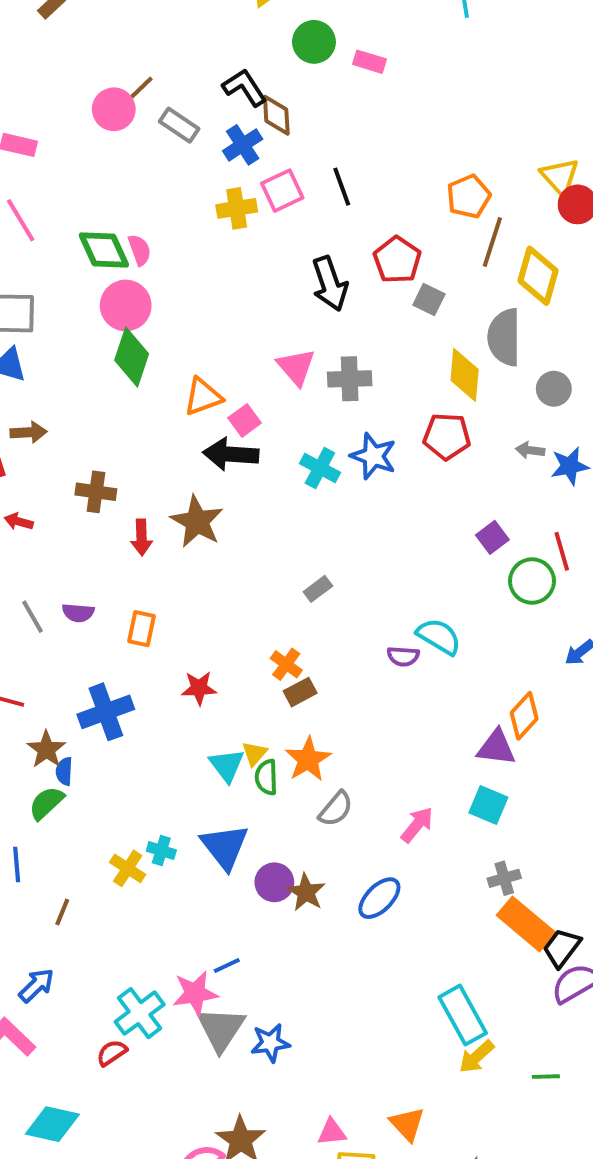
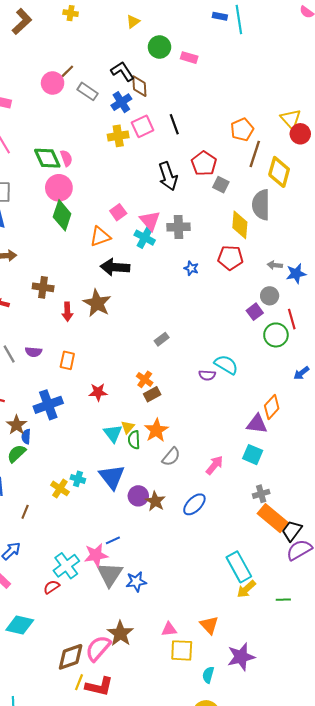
gray circle: (554, 389) -> (270, 296), moved
pink square: (245, 420) -> (118, 212), moved
blue star: (373, 456) -> (191, 268), size x0.6
cyan cross: (320, 468) -> (145, 238), moved

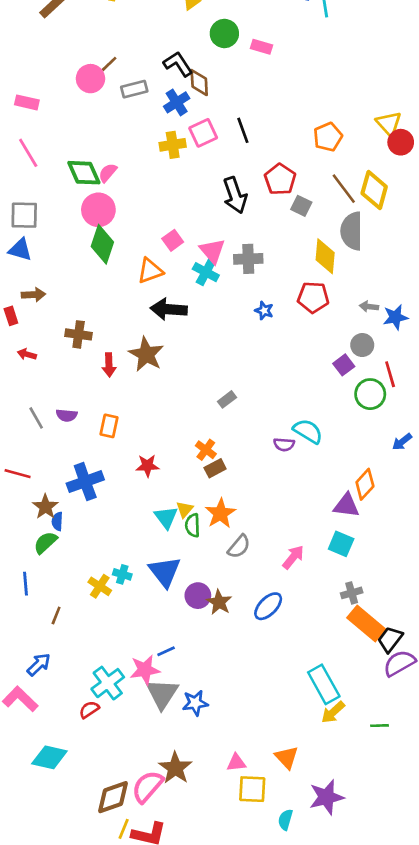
gray rectangle: (87, 91) -> (134, 89), turned -48
brown line: (255, 154) -> (344, 189), moved, turned -55
pink semicircle: (66, 158) -> (108, 173), turned -119

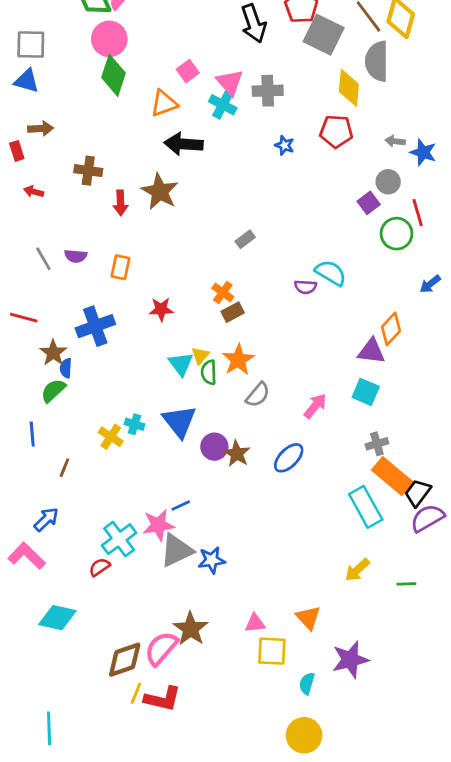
gray square: (301, 206) -> (324, 35), size x1.8
blue star: (395, 317) -> (423, 152), turned 30
cyan rectangle: (324, 684) -> (366, 507), moved
gray triangle: (162, 694) -> (177, 550), turned 32

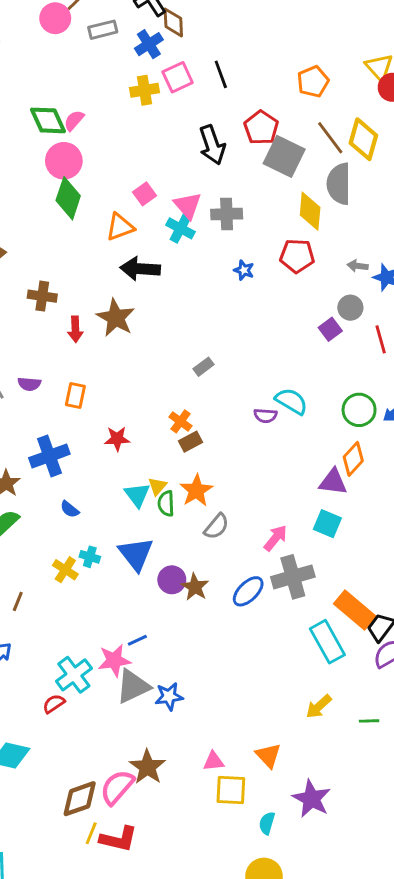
green circle: (397, 234) -> (359, 410), moved
blue semicircle: (66, 368) -> (70, 509), moved, turned -54
gray cross: (377, 444) -> (293, 577), moved, size x1.8
purple star: (350, 660) -> (312, 799), turned -30

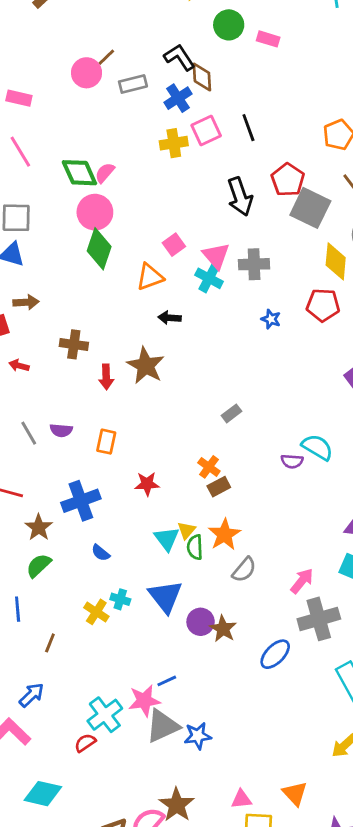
black arrow: (140, 269) -> (170, 318), size x0.6
blue ellipse: (248, 591) -> (275, 654), moved

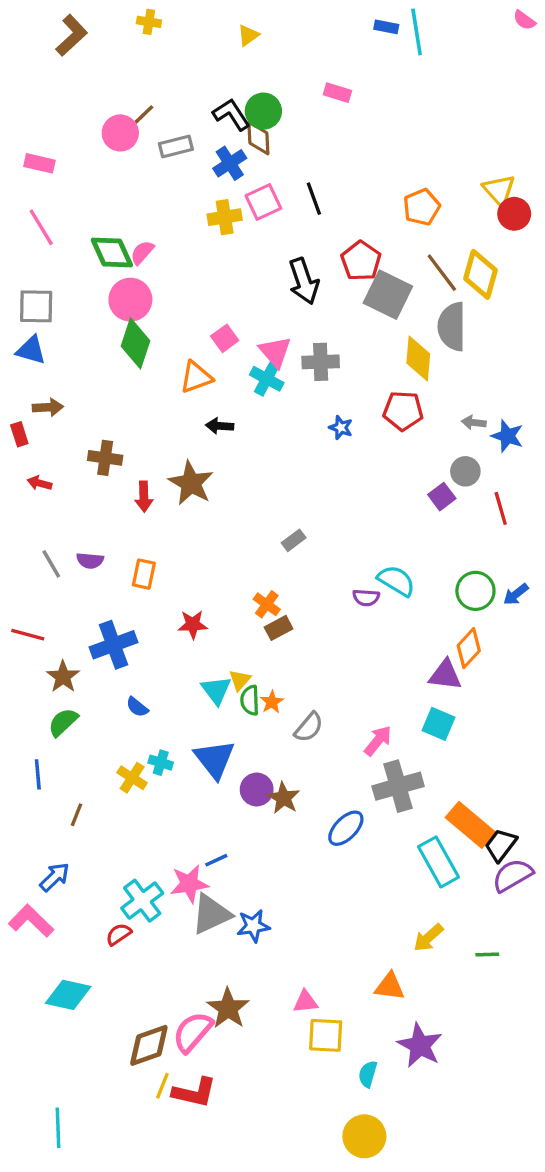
green circle: (229, 25) -> (263, 111), moved
orange star: (224, 535) -> (272, 702), moved, size x0.6
orange triangle: (295, 794) -> (390, 986), moved, turned -40

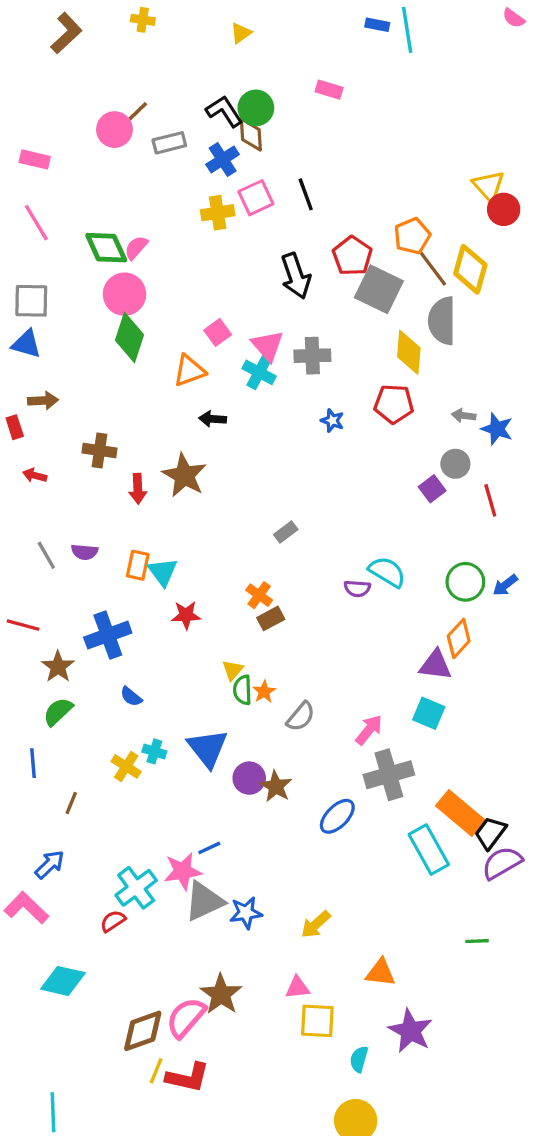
orange pentagon: (422, 207) -> (412, 236), moved
cyan triangle: (216, 690) -> (163, 572), moved
yellow arrow: (428, 938) -> (316, 924), moved

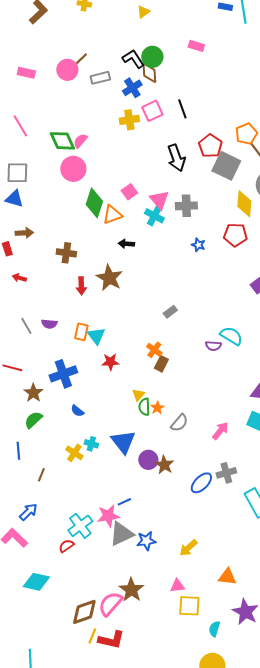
pink rectangle: (35, 159) -> (26, 73), moved
green diamond: (129, 337) -> (94, 203), moved
brown cross: (100, 450) -> (66, 253), moved
brown rectangle: (271, 618) -> (161, 364), turned -35
gray cross: (389, 775) -> (226, 473), moved, size x0.7

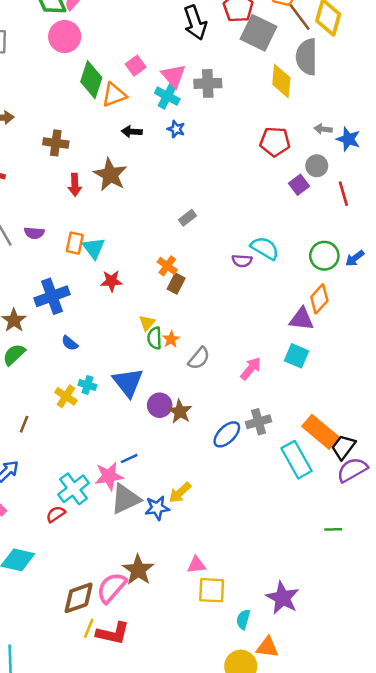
red pentagon: (235, 235) -> (275, 142), moved
blue star: (198, 245) -> (176, 129), moved
yellow arrow: (188, 548) -> (180, 493), moved
orange triangle: (227, 577) -> (267, 647), moved

